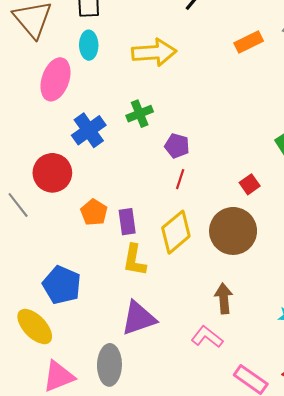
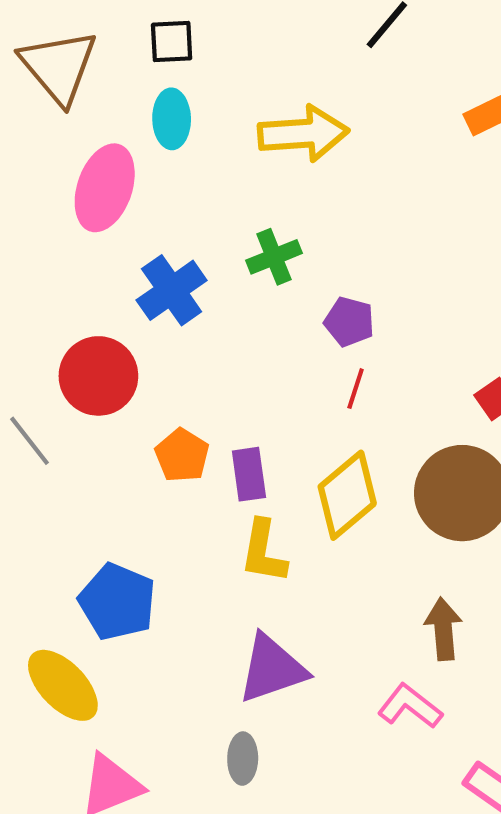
gray ellipse: (109, 365) -> (243, 759), moved, size x0.6

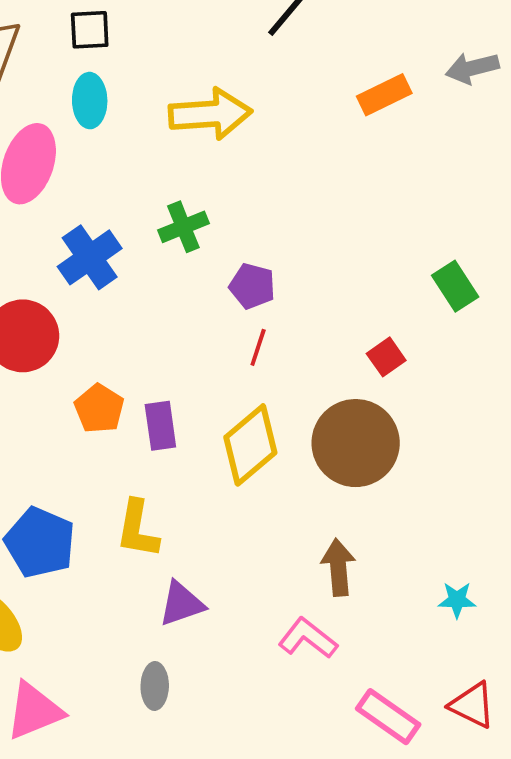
yellow L-shape: (264, 552) -> (137, 529), moved
purple triangle: (272, 669) -> (181, 604), size x0.7

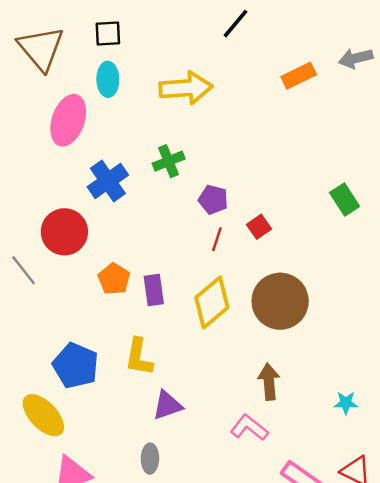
red square: (386, 357) -> (259, 227), moved

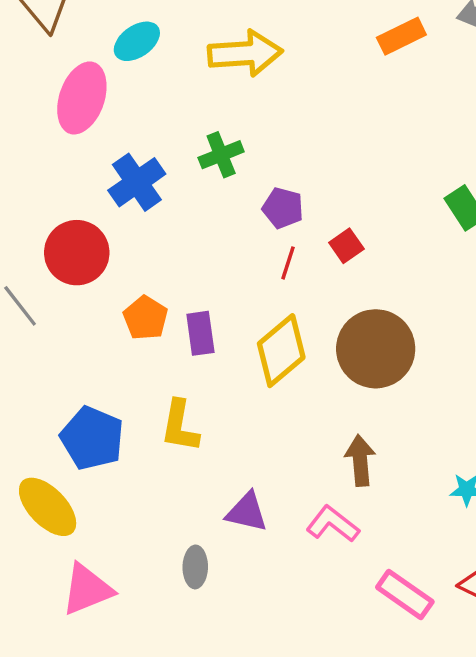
cyan ellipse: (108, 79) -> (137, 41), turned 56
purple triangle: (167, 405) -> (247, 512), moved, turned 32

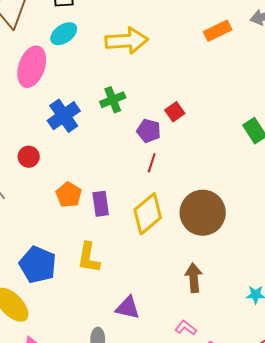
red square: (346, 246) -> (175, 112), moved
red circle: (77, 253) -> (29, 157), size x0.6
pink L-shape: (333, 524) -> (186, 328), moved, size x0.7

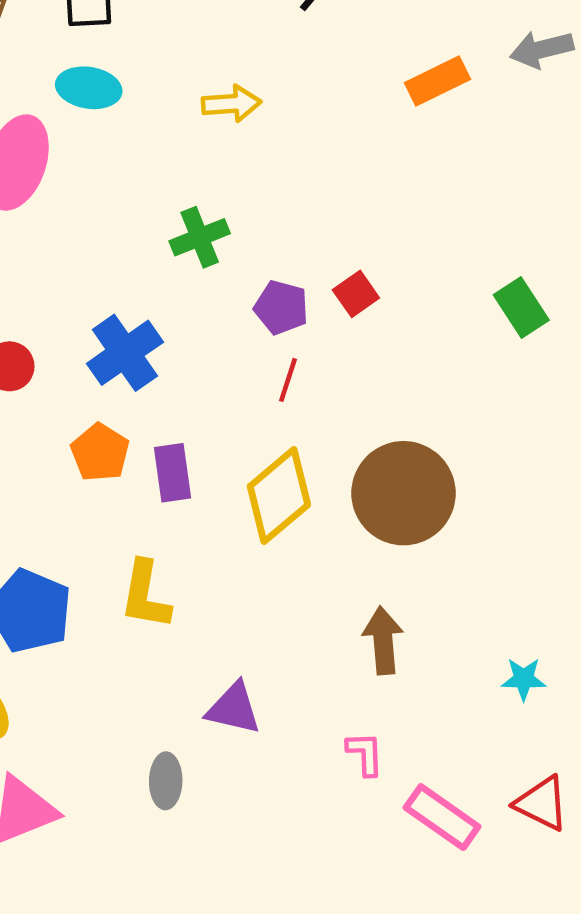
cyan ellipse: (64, 34) -> (89, 88), turned 44
yellow arrow: (127, 41) -> (231, 104), size x0.6
red square: (175, 112) -> (356, 294), moved
blue cross: (64, 116) -> (125, 353), moved
pink L-shape: (186, 328) -> (365, 754), turned 50

